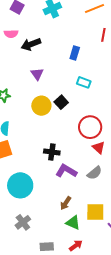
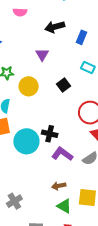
black arrow: (31, 44) -> (55, 27), moved
yellow circle: (41, 106) -> (29, 86), moved
cyan circle: (20, 185) -> (26, 141), moved
brown arrow: (66, 203) -> (59, 186), turned 40

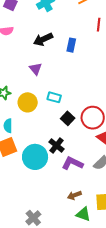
cyan rectangle: (88, 67) -> (54, 97), moved
black square: (64, 85) -> (68, 118), moved
black cross: (50, 134) -> (57, 145), turned 35

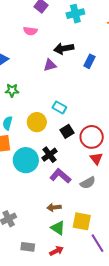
purple triangle: (36, 69) -> (50, 65), moved, turned 40
yellow circle: (28, 102) -> (37, 122), moved

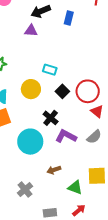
purple triangle: (50, 65) -> (31, 31), turned 32
cyan circle: (26, 160) -> (30, 142), moved
brown arrow: (54, 207) -> (54, 170), moved

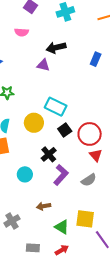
blue rectangle: (69, 18) -> (96, 59), moved
cyan rectangle: (50, 70) -> (56, 107), size x1.5
purple L-shape: (66, 136) -> (61, 175), turned 95
cyan circle: (30, 142) -> (25, 174), size x0.6

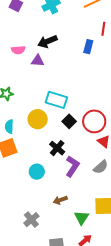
pink semicircle: (22, 32) -> (18, 50), moved
green triangle: (62, 227) -> (82, 218), turned 42

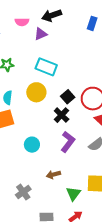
purple triangle: (38, 61) -> (41, 34), turned -32
cyan rectangle: (56, 100) -> (46, 67), moved
black cross: (57, 148) -> (62, 115), moved

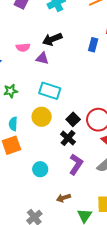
purple triangle: (41, 34) -> (42, 58), turned 40

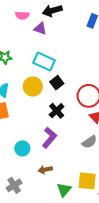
black square: (73, 119) -> (57, 83), moved
purple L-shape: (76, 164) -> (49, 138), moved
cyan circle: (40, 169) -> (22, 148), moved

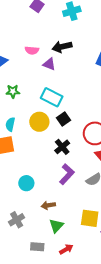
purple L-shape: (49, 138) -> (67, 174), moved
green triangle: (64, 190) -> (56, 226), moved

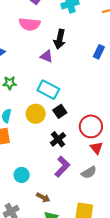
black arrow: (62, 47) -> (60, 39), turned -66
pink semicircle: (32, 50) -> (30, 24), moved, size x1.5
brown arrow: (48, 205) -> (43, 197), turned -144

